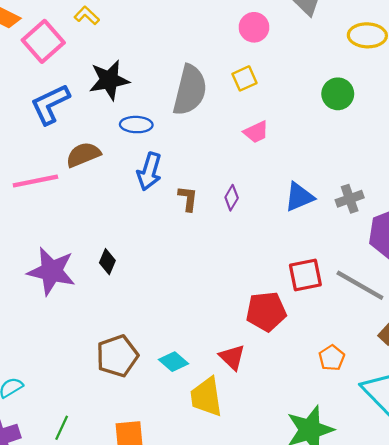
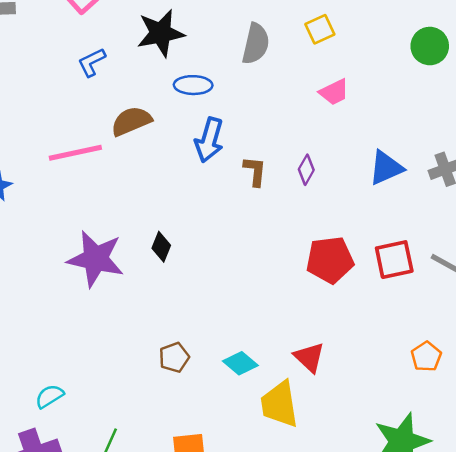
gray semicircle: (190, 90) -> (256, 44), size x0.7
blue L-shape: (50, 104) -> (92, 62), size x0.6
red pentagon: (266, 311) -> (330, 260), moved
brown pentagon: (117, 356) -> (174, 357), size x0.6

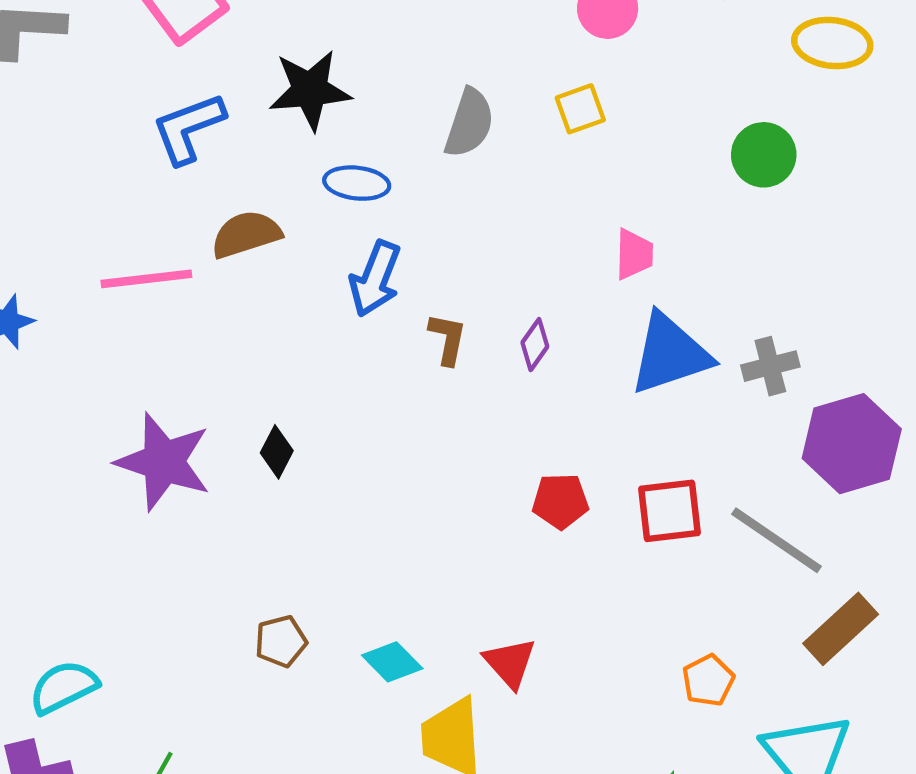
blue L-shape: (92, 62) -> (188, 128), size x1.5
pink trapezoid: (334, 92) -> (634, 254), moved, turned -68
blue triangle: (386, 168) -> (670, 354), size x1.4
red pentagon: (330, 260) -> (560, 501), size x0.7
cyan semicircle: (49, 396) -> (64, 687), size x1.4

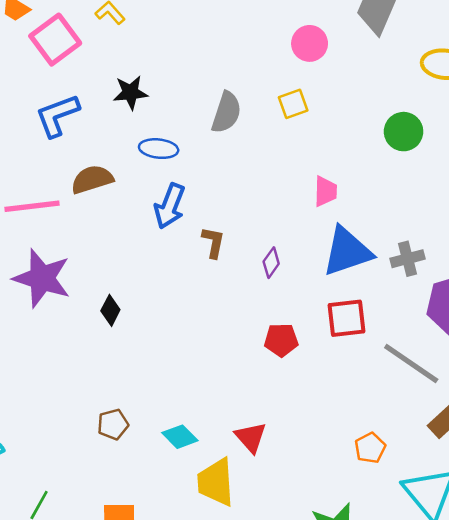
black star: (310, 90) -> (130, 92), size x0.7
purple diamond: (535, 345) -> (271, 263), moved
purple star: (164, 462) -> (42, 278), moved
red square: (669, 511) -> (346, 318), moved

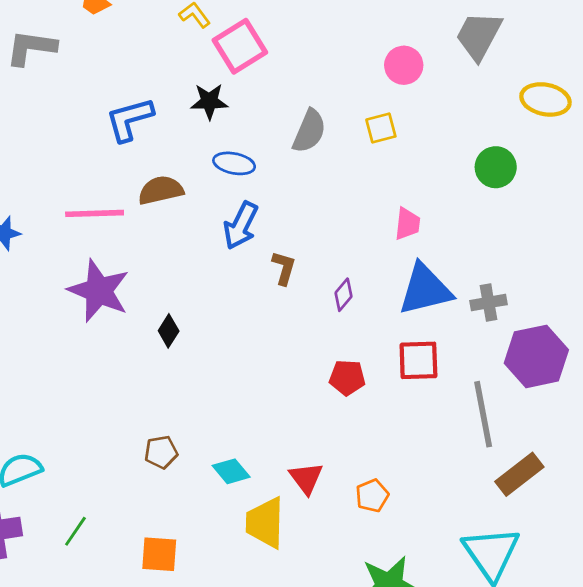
pink square: (55, 40) -> (240, 46), moved
gray line: (411, 363) -> (483, 414), turned 40
orange pentagon: (370, 448) -> (372, 496), moved

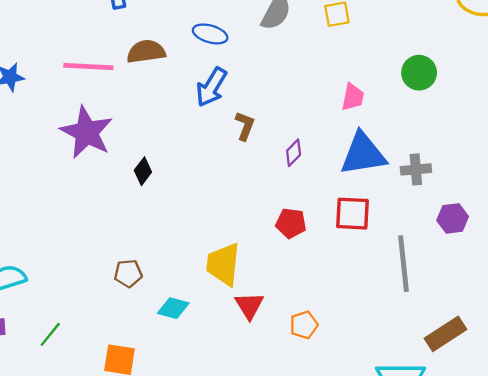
green circle: (496, 167) -> (419, 73), moved
purple hexagon: (536, 356) -> (453, 218), size x0.6
cyan diamond: (231, 471) -> (173, 308), moved, turned -40
brown rectangle: (519, 474) -> (445, 334), moved
yellow trapezoid: (265, 523) -> (223, 264), moved

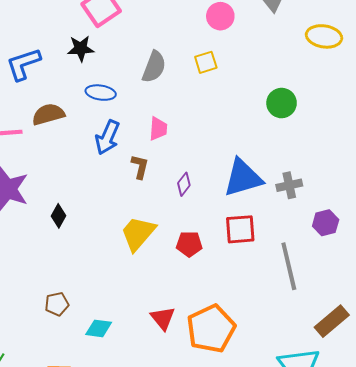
pink trapezoid: (353, 97) -> (158, 129), moved
yellow trapezoid: (223, 264) -> (138, 233), moved, turned 42
orange pentagon: (304, 325) -> (211, 329), size x2.0

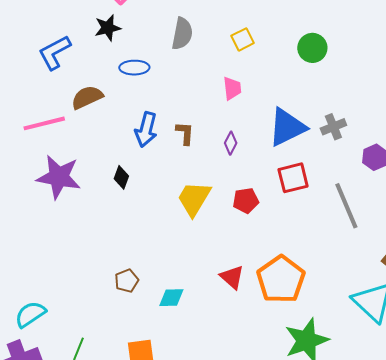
yellow square: (206, 62) -> (243, 39), moved
pink trapezoid: (158, 129) -> (232, 88), moved
blue arrow: (107, 137) -> (146, 130), moved
black diamond: (58, 216) -> (121, 177), moved

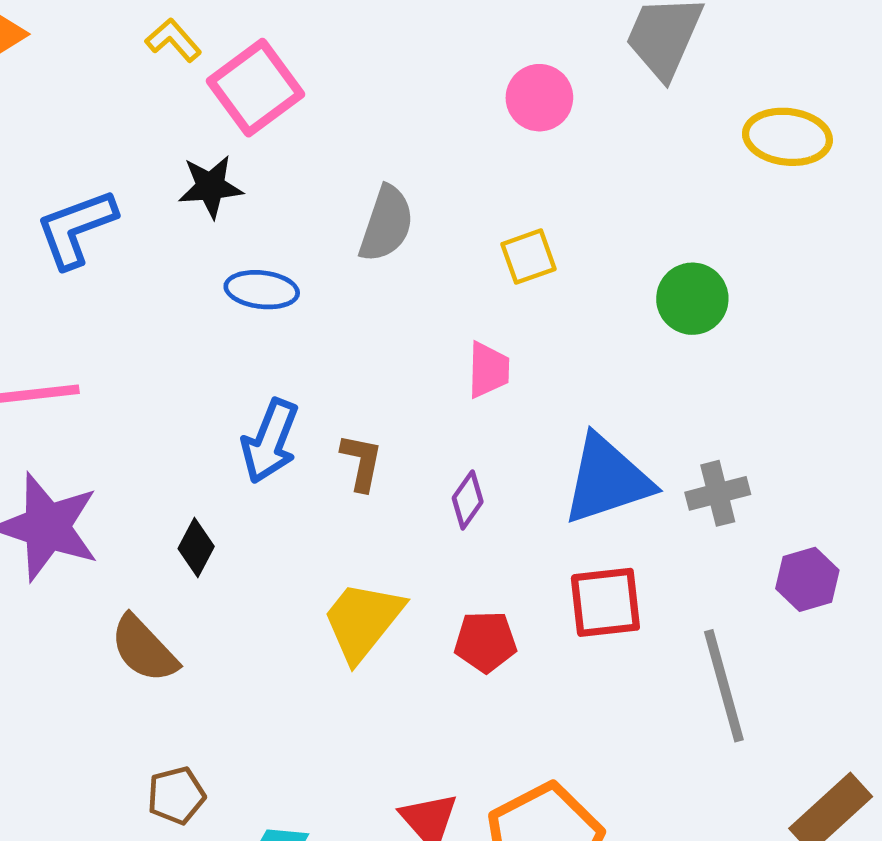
brown semicircle: (87, 97) -> (144, 649), moved, turned -116

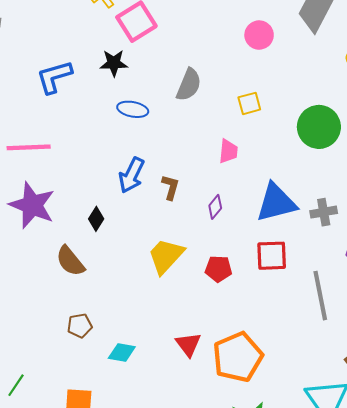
green circle: (692, 299) -> (319, 127), size x1.4

